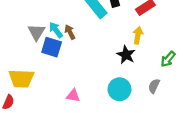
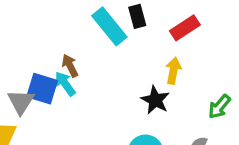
cyan arrow: (56, 30) -> (65, 84), moved
gray triangle: (36, 32) -> (21, 102), moved

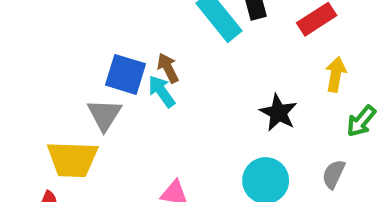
yellow arrow: (173, 71) -> (336, 74), moved
blue square: (42, 89) -> (125, 74), moved

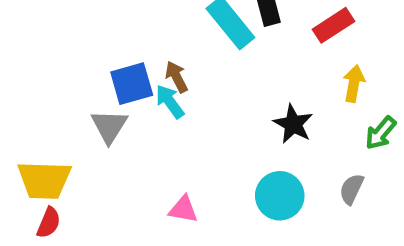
blue square: (125, 74) -> (132, 84), turned -33
yellow trapezoid: (72, 159) -> (44, 180), moved

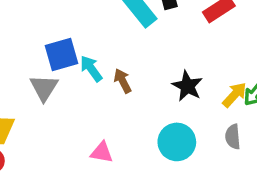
brown arrow: (177, 77) -> (123, 81), moved
yellow arrow: (354, 84) -> (235, 95), moved, turned 32
gray semicircle: (352, 189) -> (233, 137), turned -30

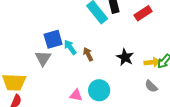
yellow arrow: (235, 95) -> (152, 62), turned 42
gray semicircle: (233, 137) -> (151, 86), turned -40
cyan circle: (177, 142) -> (99, 90), moved

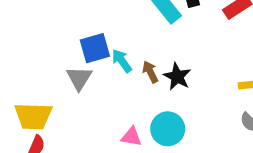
black star: (125, 57) -> (177, 77), moved

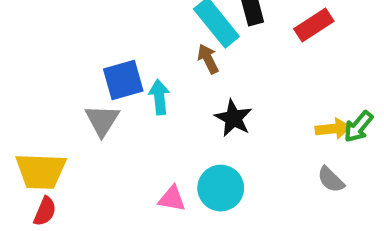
cyan arrow: (122, 61) -> (159, 97), turned 30
brown arrow: (150, 72) -> (208, 59), moved

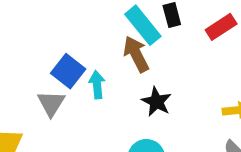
brown arrow: (208, 59) -> (136, 54), size x1.5
blue square: (123, 80) -> (68, 71), turned -36

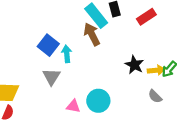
black star: (157, 102) -> (134, 65), moved
gray triangle: (51, 103) -> (51, 77), moved

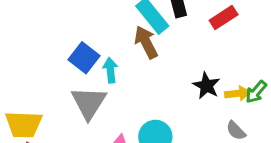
gray triangle: (51, 77) -> (89, 103), size x1.4

